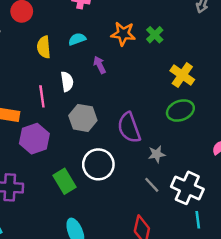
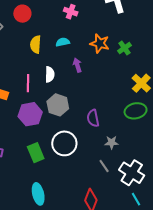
purple semicircle: (129, 128) -> (93, 118), size x0.7
purple hexagon: (34, 139) -> (30, 114), moved
cyan line: (198, 220) -> (136, 199), turned -32

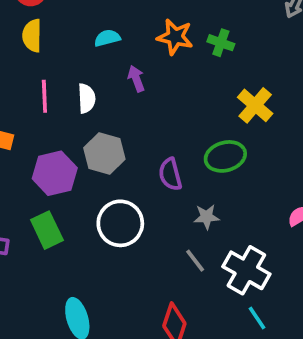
yellow semicircle: (36, 44) -> (32, 36), moved
green cross: (124, 48) -> (221, 43), turned -32
pink line: (28, 83) -> (44, 96), moved
green ellipse: (136, 111) -> (225, 156), moved
green rectangle: (36, 153) -> (47, 230), moved

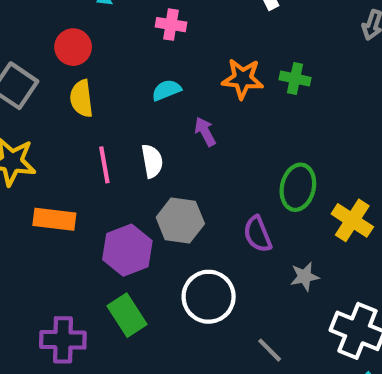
yellow cross: (255, 105) -> (352, 220), moved
green ellipse: (225, 156) -> (298, 187), moved, turned -54
gray line: (195, 261) -> (270, 350), moved

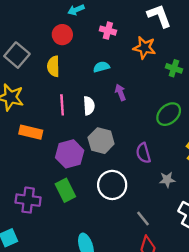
red circle: (73, 47) -> (62, 35), moved
orange star: (243, 79) -> (144, 48), moved
green ellipse: (298, 187) -> (169, 114), moved, turned 30

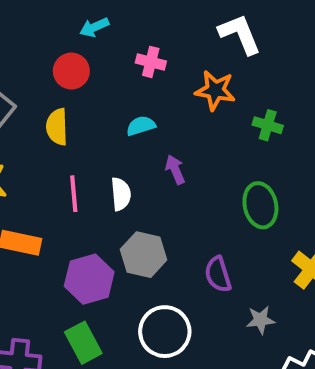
green ellipse: (169, 114) -> (260, 205), turned -60

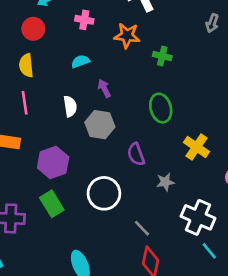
pink line: (74, 194) -> (25, 103), moved
gray hexagon: (144, 255) -> (100, 125), moved

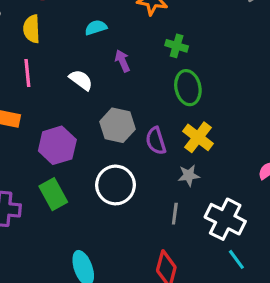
green cross: (162, 56) -> (177, 46), moved
white semicircle: (70, 106) -> (81, 80), turned -48
gray hexagon: (100, 125) -> (117, 125), moved
yellow cross: (196, 147) -> (198, 137), moved
gray line: (142, 228) -> (175, 214), moved, turned 48

